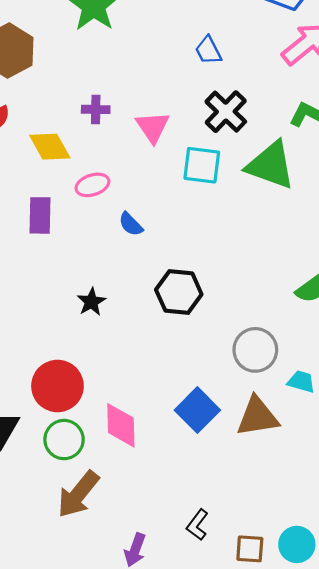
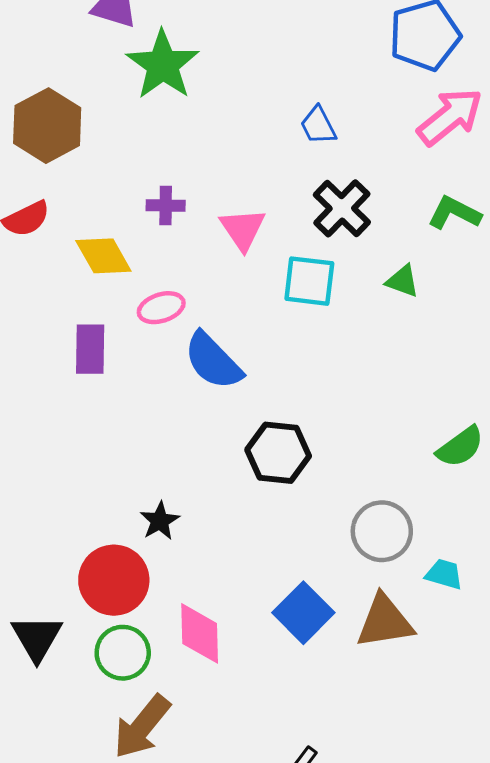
green triangle: (271, 165) -> (403, 281), size x0.5
blue semicircle: (131, 224) -> (213, 361), size x1.8
black star: (91, 302) -> (160, 521), moved

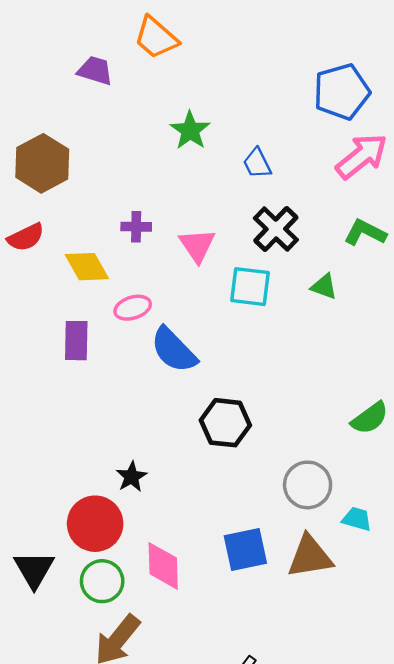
green star: (163, 65) -> (190, 130), moved, size x0.7
blue square: (303, 613) -> (245, 550), turned 33

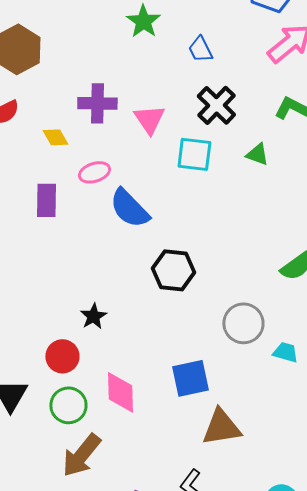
purple cross: (136, 227) -> (97, 103), size x1.5
yellow diamond: (87, 267) -> (55, 137), size x0.7
red circle: (95, 524) -> (62, 356), size x0.7
brown triangle: (310, 557) -> (221, 427), moved

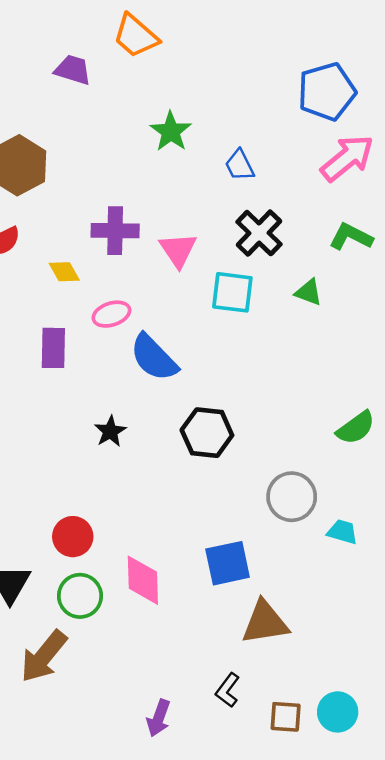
black star: (93, 316) -> (110, 431), moved
brown arrow: (81, 455) -> (44, 656), moved

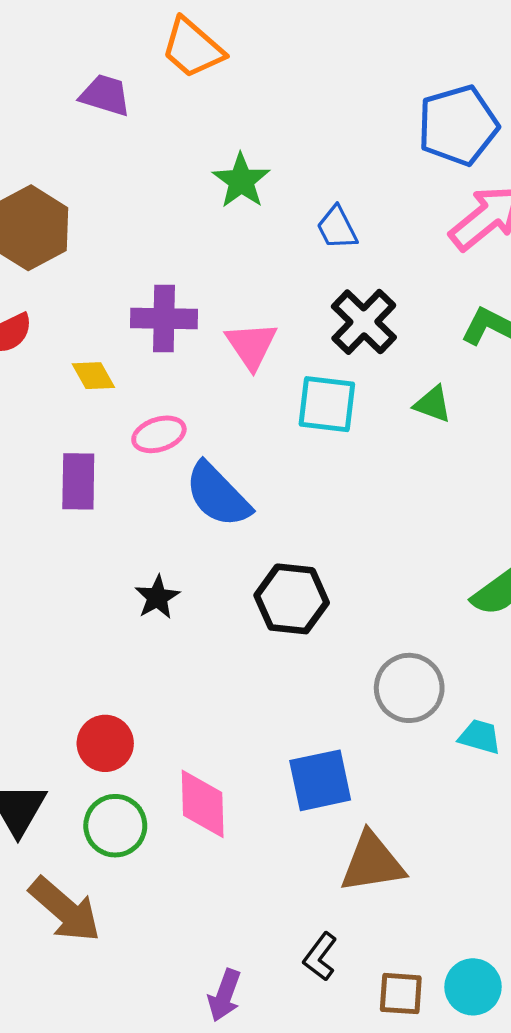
brown arrow: (44, 656) -> (65, 910), turned -88

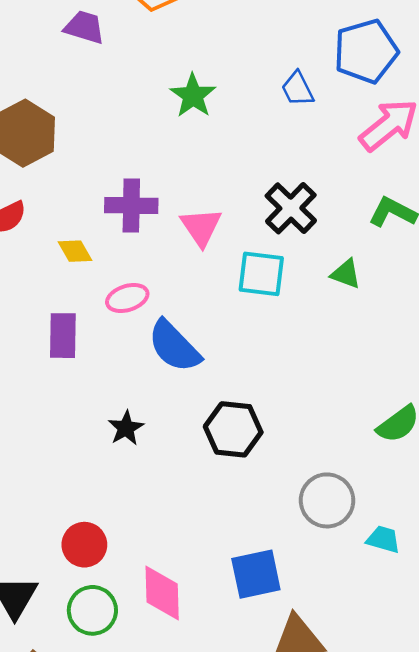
blue trapezoid: (337, 228) -> (298, 89), moved

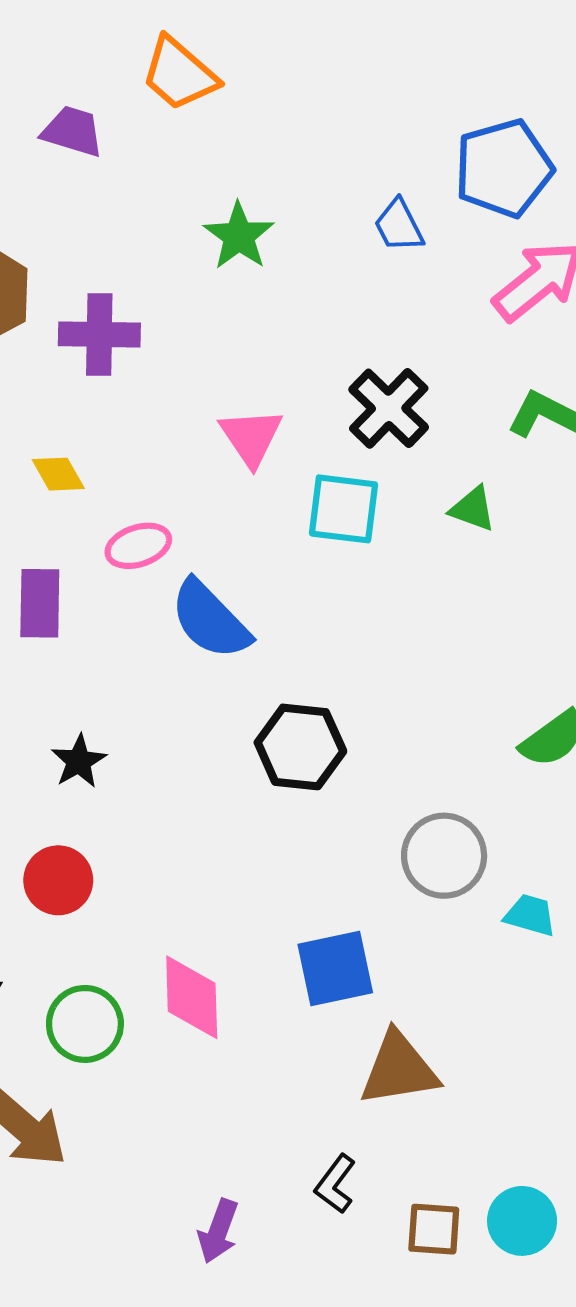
purple cross: (131, 206) -> (99, 334), moved
black star: (126, 428) -> (79, 761), moved
red circle: (84, 545) -> (58, 880), moved

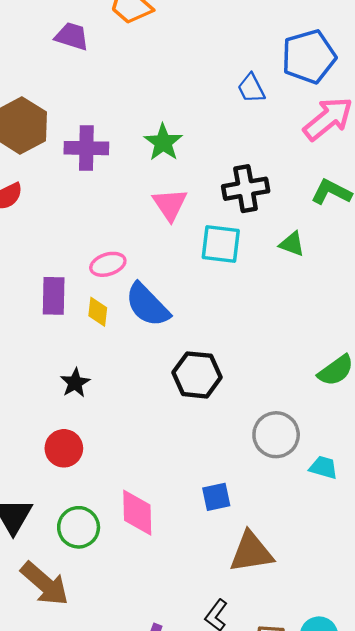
green star: (239, 236) -> (163, 142), moved
black cross: (389, 408) -> (246, 189), turned 36
yellow diamond: (58, 474) -> (98, 312), moved, turned 36
blue square: (335, 969) -> (216, 497), size x0.7

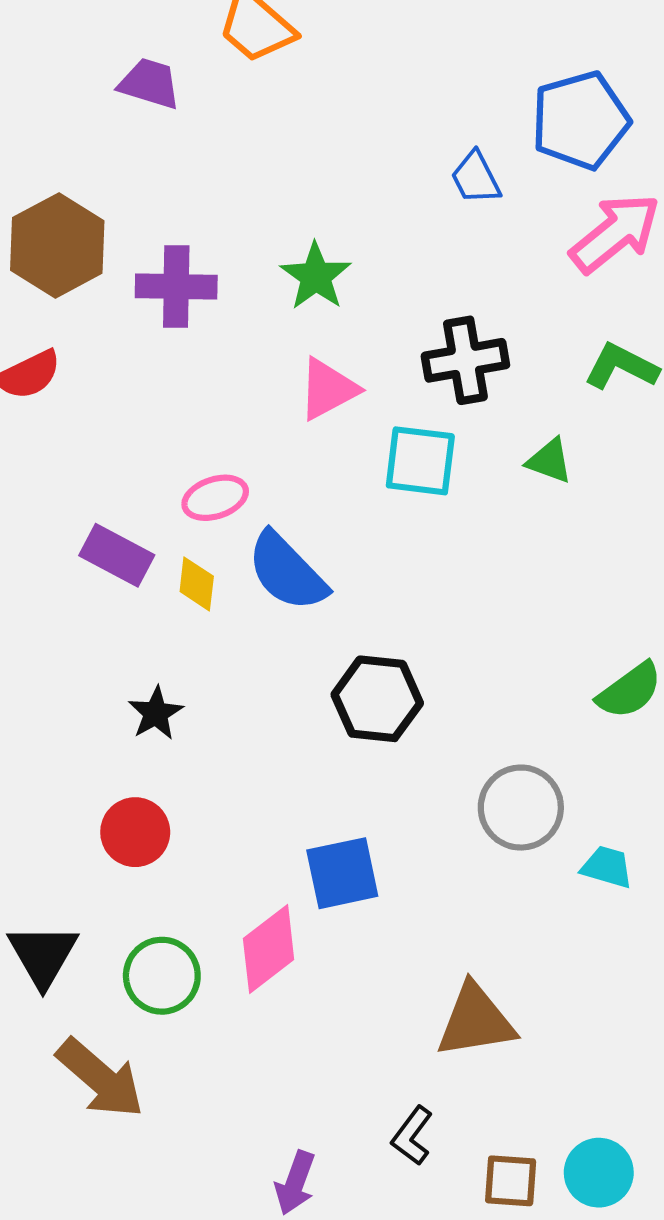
pink triangle: (170, 204) -> (328, 389), turned 36
purple rectangle: (54, 296) -> (117, 555), turned -63
blue square: (216, 497) -> (342, 873), moved, size x1.4
pink diamond: (137, 513) -> (269, 949), turned 54

